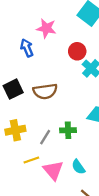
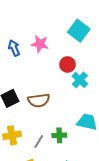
blue arrow: (27, 48) -> (14, 48), moved

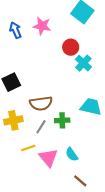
brown semicircle: (39, 100) -> (41, 103), moved

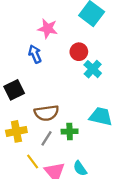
blue arrow: (15, 30) -> (35, 54), moved
yellow line: (28, 148) -> (33, 161), turned 72

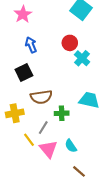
pink star: (48, 29) -> (23, 14), moved, turned 30
black square: (14, 90) -> (24, 72), moved
gray line: (46, 138) -> (43, 128), moved

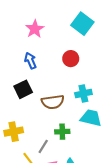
pink star: (23, 14) -> (35, 29), moved
cyan cross: (82, 58) -> (83, 94), moved, turned 35
brown semicircle: (41, 97) -> (53, 102), moved

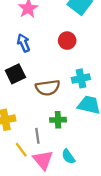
gray line: (43, 146) -> (37, 136), turned -40

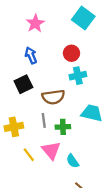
cyan cross: (81, 78) -> (78, 76), moved
gray line: (37, 136) -> (44, 120), moved
pink triangle: (43, 160) -> (51, 150), moved

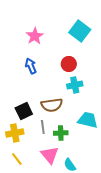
black square: (23, 84) -> (24, 111), moved
yellow line: (29, 155) -> (17, 159), moved

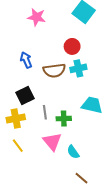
pink star: (35, 36) -> (37, 17), turned -30
blue arrow: (31, 66) -> (26, 60), moved
brown semicircle: (52, 105) -> (54, 70), moved

